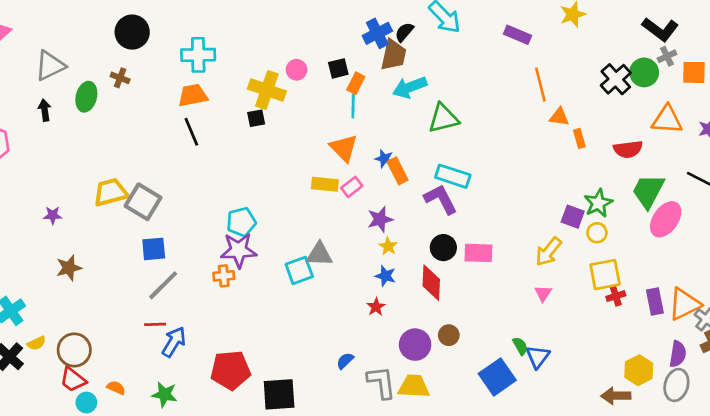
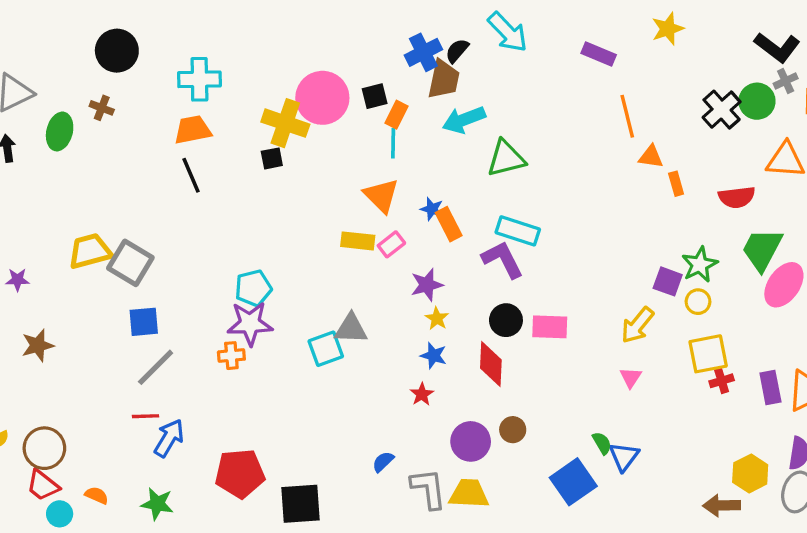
pink circle: (297, 70) -> (322, 98), size x2.0

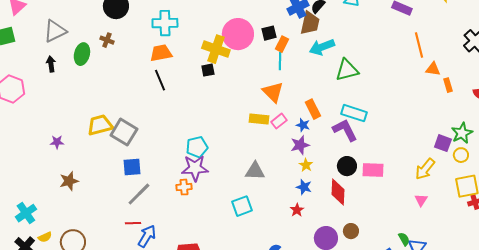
blue star: (432, 209) -> (303, 125), moved
cyan square: (326, 349) -> (242, 206), moved

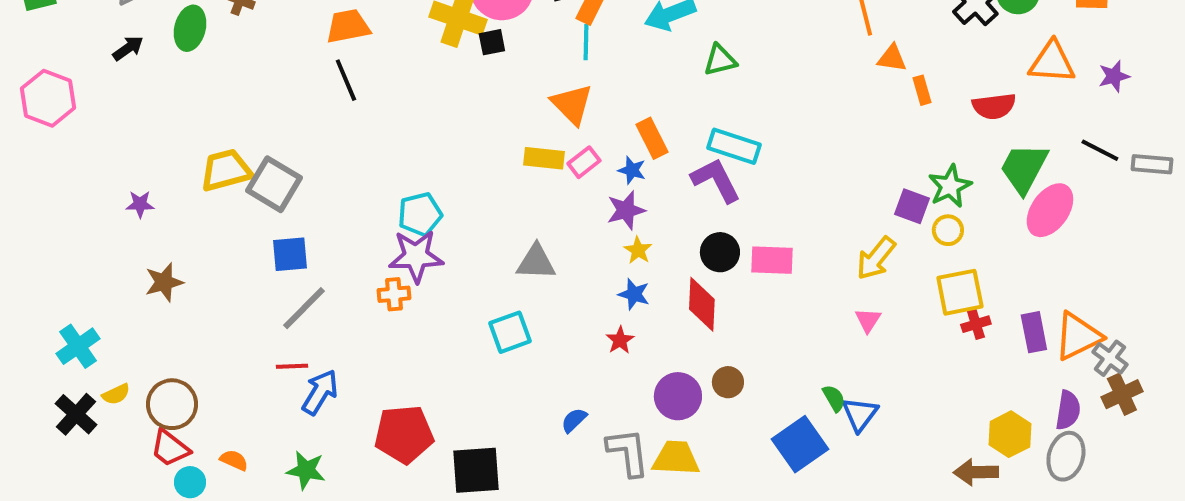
black arrow: (51, 64) -> (128, 48), turned 63
black square: (208, 70) -> (492, 42), moved
green triangle: (347, 70) -> (720, 60), size x0.7

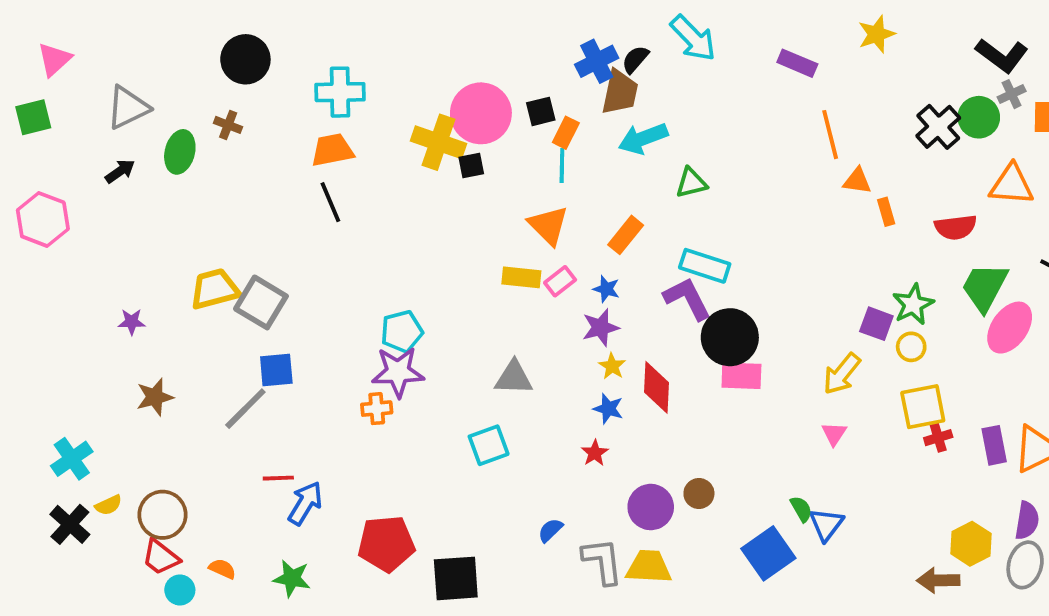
orange rectangle: (652, 138) -> (626, 235), moved, turned 66
black circle: (720, 252) -> (730, 337), moved, size x1.5
red diamond: (702, 304) -> (656, 387), moved
gray line: (304, 308) -> (245, 409), moved

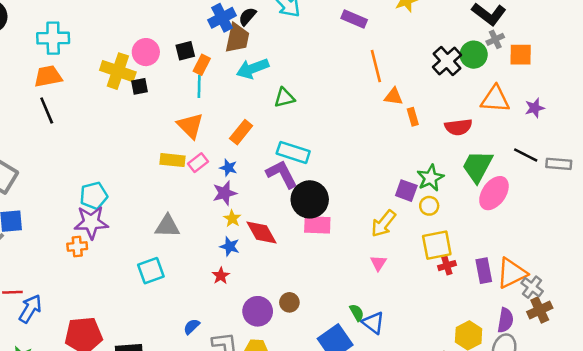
pink circle: (481, 113) -> (146, 52), size x0.7
red diamond: (656, 387) -> (261, 232), turned -32
blue triangle: (826, 524) -> (373, 323), turned -30

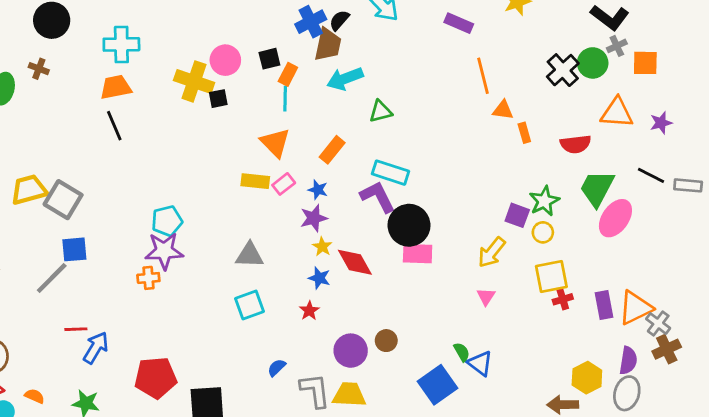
cyan square: (151, 271) -> (250, 305), moved

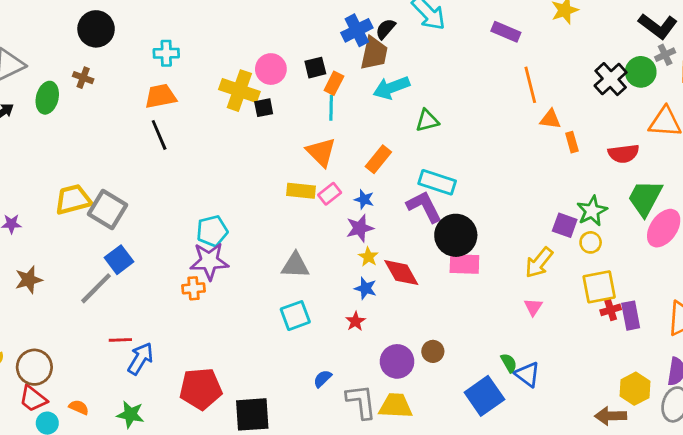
cyan cross: (121, 44) -> (166, 53), size x0.7
blue square: (74, 249) -> (119, 260), turned -32
purple rectangle: (604, 305) -> (631, 316), moved

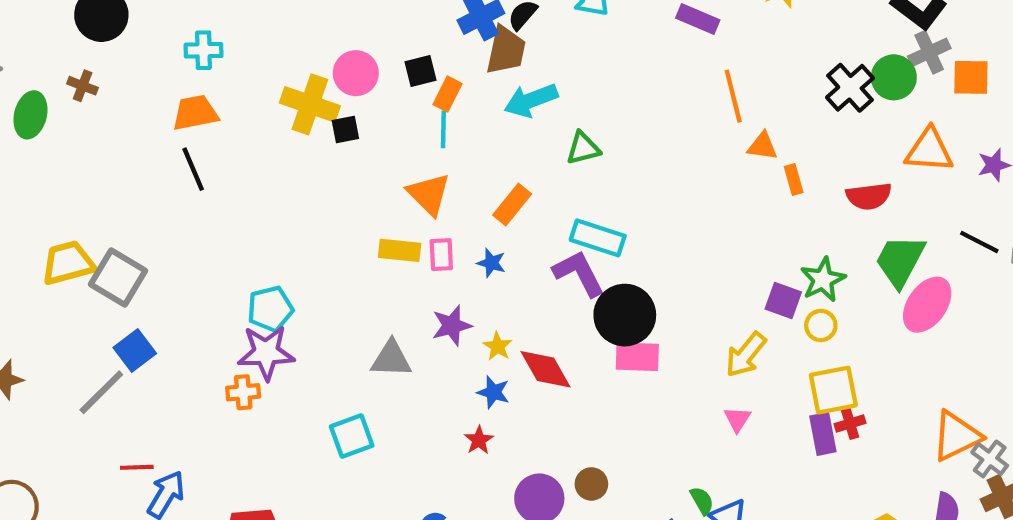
gray cross: (665, 55) -> (929, 52), size x1.4
pink rectangle: (330, 194) -> (441, 255), turned -55
purple star: (360, 228) -> (452, 325), moved
cyan square: (295, 316) -> (352, 436), moved
purple rectangle: (631, 316) -> (823, 434), moved

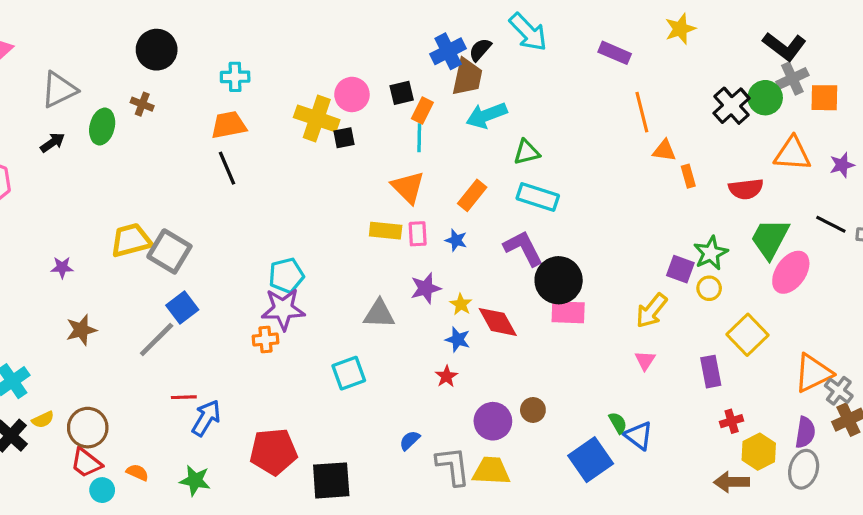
cyan rectangle: (598, 238) -> (538, 197), moved
yellow square: (833, 390) -> (748, 335), moved, turned -33
red cross: (850, 423) -> (732, 421), moved

